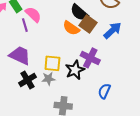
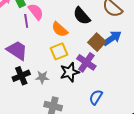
brown square: (88, 24) -> (97, 42), moved
orange semicircle: (71, 28) -> (60, 29), moved
yellow square: (52, 63) -> (59, 51), moved, turned -36

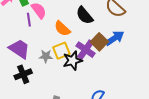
purple cross: (86, 62) -> (86, 50), moved
black star: (70, 72) -> (73, 61), moved
gray star: (42, 77) -> (46, 56), moved

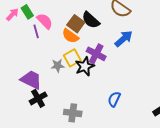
brown square: (99, 42) -> (76, 24), moved
purple trapezoid: (19, 49) -> (31, 80), moved
black cross: (23, 74) -> (38, 98), moved

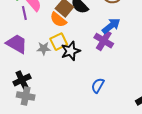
purple cross: (96, 54) -> (104, 41), moved
purple trapezoid: (31, 80) -> (17, 44), moved
gray cross: (73, 113) -> (26, 96), moved

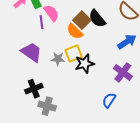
purple cross: (104, 41) -> (123, 72), moved
gray cross: (26, 96) -> (47, 106), moved

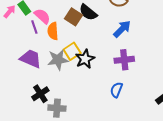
orange semicircle: (75, 31) -> (53, 31), moved, turned 54
gray star: (58, 59) -> (58, 60), size x1.5
purple cross: (123, 72) -> (124, 60), turned -30

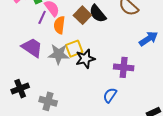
purple line: (34, 27) -> (42, 17), turned 32
blue arrow: (122, 29) -> (148, 39), moved
black cross: (40, 94) -> (20, 89), moved

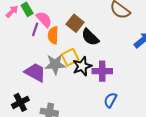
black semicircle: (98, 14) -> (90, 37), moved
purple trapezoid: (32, 48) -> (35, 72), moved
purple cross: (124, 67) -> (102, 71), moved

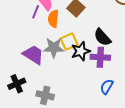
black semicircle: (90, 37) -> (102, 37), moved

